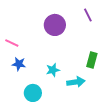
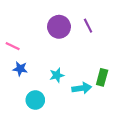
purple line: (88, 15) -> (88, 26), moved
green rectangle: (92, 60) -> (102, 77), moved

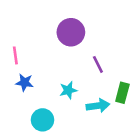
purple line: (88, 26) -> (98, 64), moved
pink line: (13, 46) -> (15, 55), turned 56

